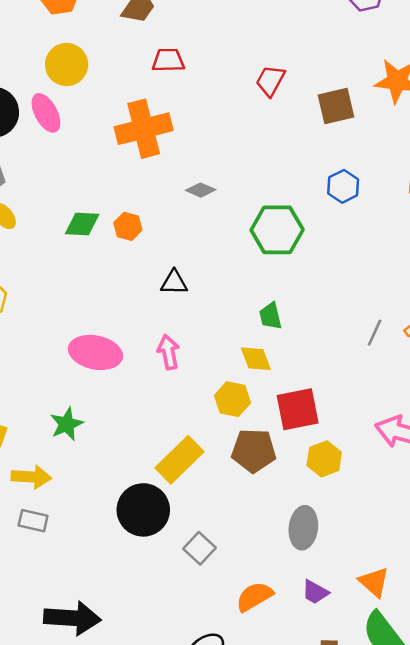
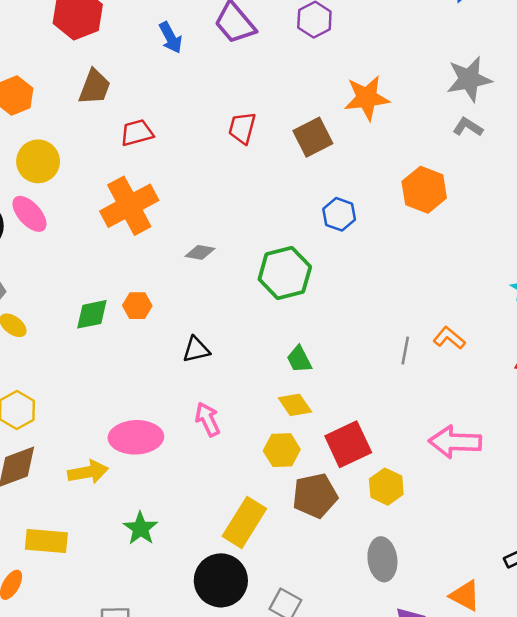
green star: (67, 424) -> (140, 528), moved
yellow arrow: (31, 477) -> (88, 472), moved

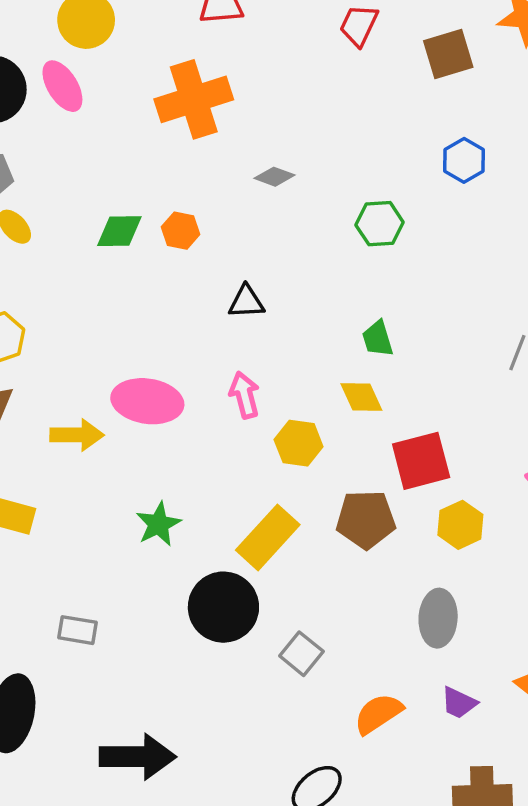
green hexagon: (285, 273) -> (380, 224), size x0.7
yellow hexagon: (282, 450) -> (299, 443), moved
green star: (140, 528) -> (158, 524), moved

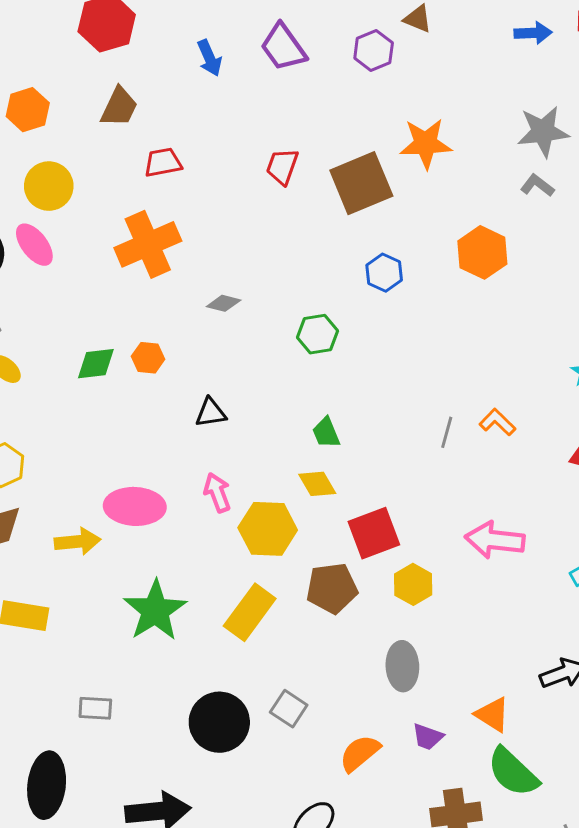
brown square: (448, 54) -> (361, 183), size x1.4
yellow hexagon: (299, 443) -> (268, 529), size x1.4
green star: (158, 524) -> (155, 611), size x1.6
black circle: (223, 607) -> (219, 722), moved

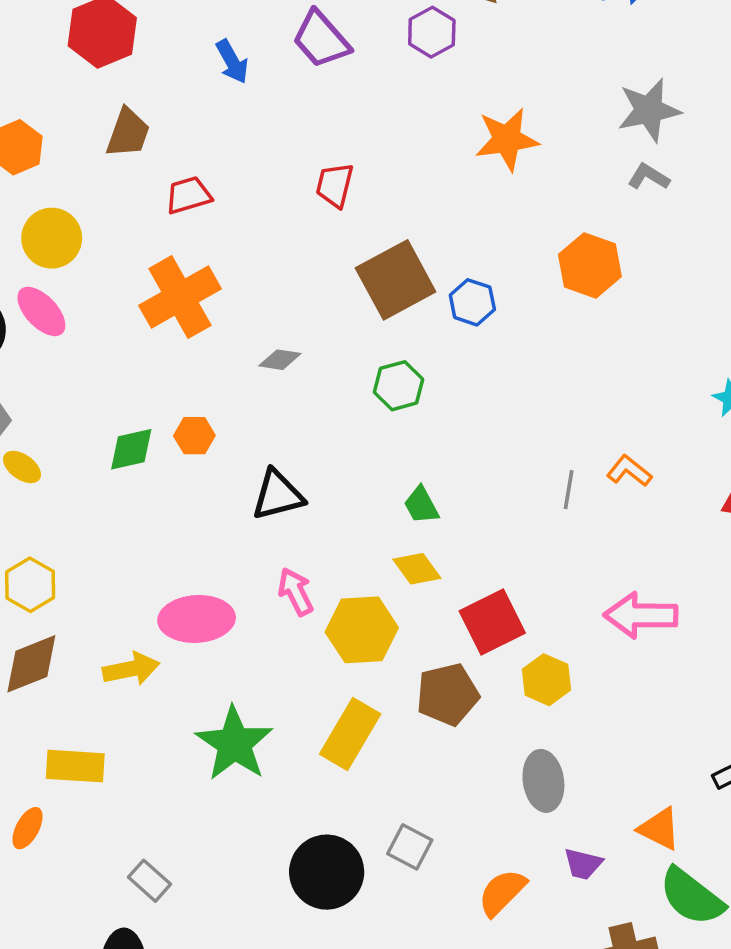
brown square: (361, 183) -> (396, 280), moved
black triangle: (211, 413) -> (278, 495), size x1.4
gray rectangle: (95, 708) -> (150, 881), moved, turned 44

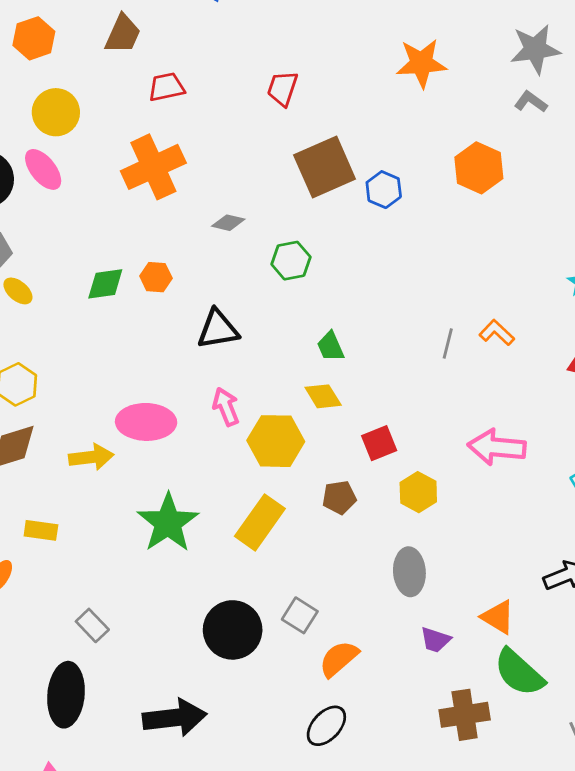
green hexagon: (398, 386) -> (291, 261), moved
red square: (492, 622) -> (379, 443), size x0.7
brown pentagon: (448, 694) -> (339, 497), size x0.7
yellow rectangle: (75, 766) -> (41, 530), size x0.7
orange semicircle: (502, 892) -> (339, 659), moved

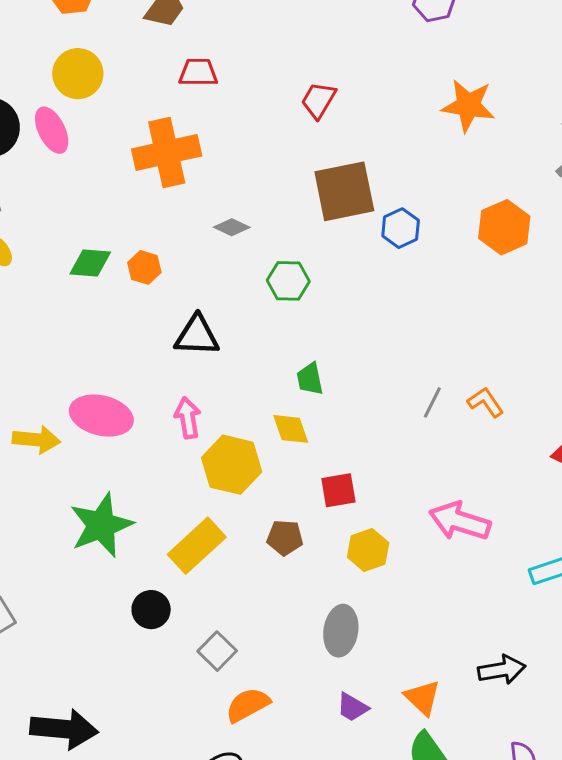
black circle: (233, 630) -> (151, 610), moved, size x0.6

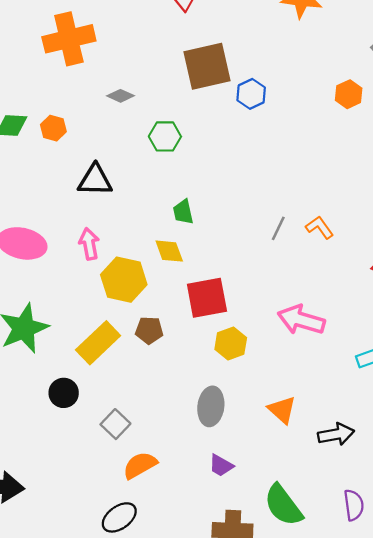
orange hexagon: (504, 227) -> (349, 94), moved, size x0.7
red square: (338, 490) -> (207, 298), size x1.5
brown pentagon: (285, 538) -> (149, 330), moved
orange triangle: (422, 698) -> (282, 410), moved

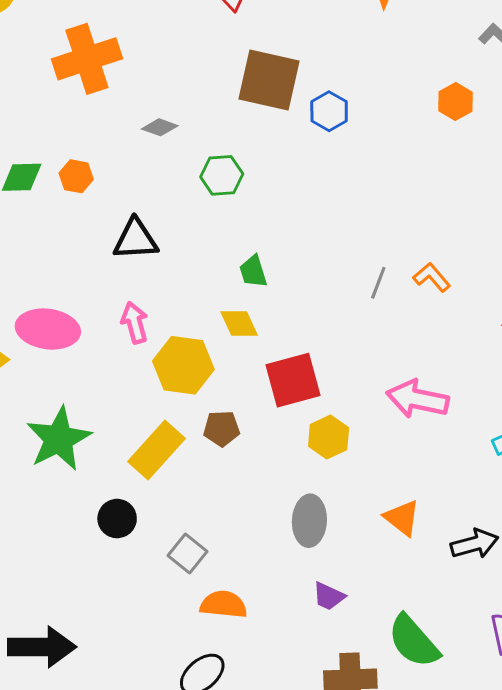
brown square: (207, 66) -> (269, 80), turned 30
orange semicircle: (140, 465) -> (224, 604), turned 40

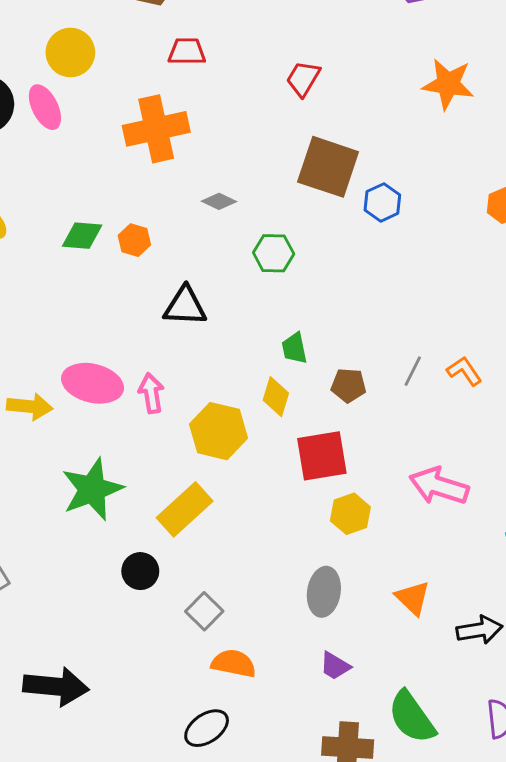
pink arrow: (135, 323) -> (151, 393), moved
yellow diamond: (239, 324) -> (276, 397), turned 36
brown pentagon: (222, 428) -> (348, 385), moved

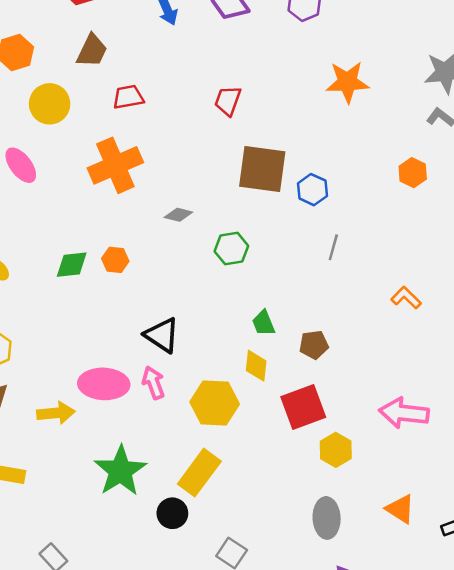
yellow circle: (70, 52) -> (50, 104), moved
black triangle: (185, 306) -> (162, 335), moved, turned 42
gray line: (413, 371) -> (333, 247), moved
orange L-shape: (464, 371) -> (406, 298), moved
black circle: (140, 571) -> (172, 513), moved

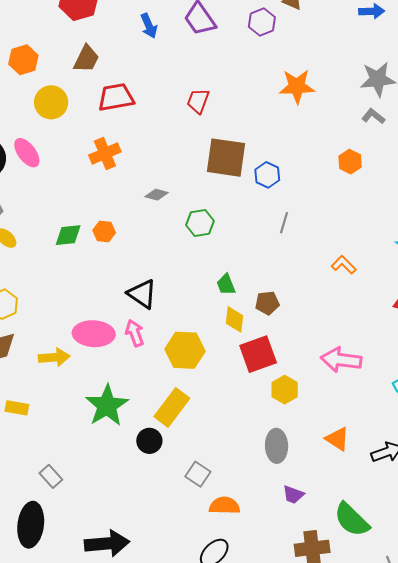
red trapezoid: (128, 97) -> (116, 97), size x1.4
orange cross: (115, 165) -> (105, 153), size x0.7
yellow diamond: (256, 366) -> (235, 319), moved

